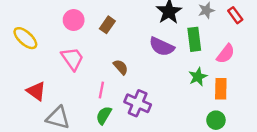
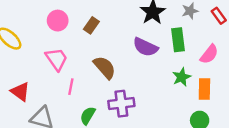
brown semicircle: (121, 67) -> (105, 67), size x1.5
pink line: (101, 90) -> (71, 87), moved
purple cross: (138, 103) -> (121, 104), turned -30

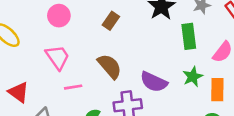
brown rectangle: (91, 25) -> (111, 21), moved
purple semicircle: (145, 47) -> (154, 82), moved
pink line: (71, 87) -> (73, 87), turned 70

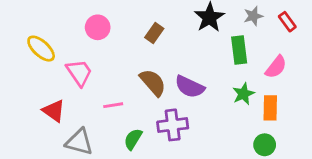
pink trapezoid: (58, 57) -> (79, 73), moved
purple semicircle: (154, 82) -> (190, 87), moved

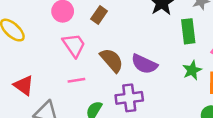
brown rectangle: (154, 33) -> (99, 15), moved
pink trapezoid: (79, 73) -> (74, 45), moved

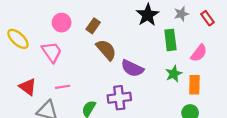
pink trapezoid: (74, 45) -> (52, 52), moved
brown semicircle: (112, 60) -> (106, 50), moved
pink line: (76, 80) -> (63, 87), moved

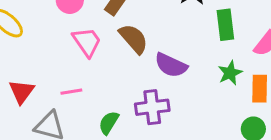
pink trapezoid: (52, 52) -> (87, 42), moved
red triangle: (28, 87) -> (22, 92), turned 30

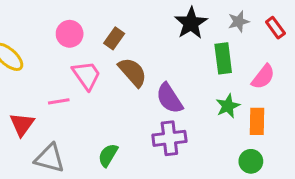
purple semicircle: (171, 65) -> (169, 98), turned 32
pink line: (71, 92) -> (59, 101), moved
purple cross: (152, 107) -> (169, 138), moved

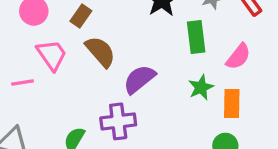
purple semicircle: (169, 98) -> (139, 79), turned 84
purple cross: (169, 138) -> (118, 121), moved

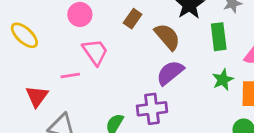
brown rectangle: (81, 16) -> (133, 19), moved
brown semicircle: (100, 52) -> (167, 37), moved

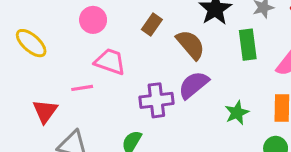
pink trapezoid: (95, 52) -> (110, 62), turned -36
green star: (223, 80) -> (237, 113), moved
purple cross: (152, 109) -> (156, 100), moved

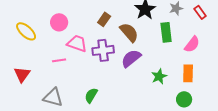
pink circle: (93, 20) -> (59, 22), moved
purple cross: (156, 100) -> (103, 50), moved
red triangle: (45, 111) -> (22, 74), moved

